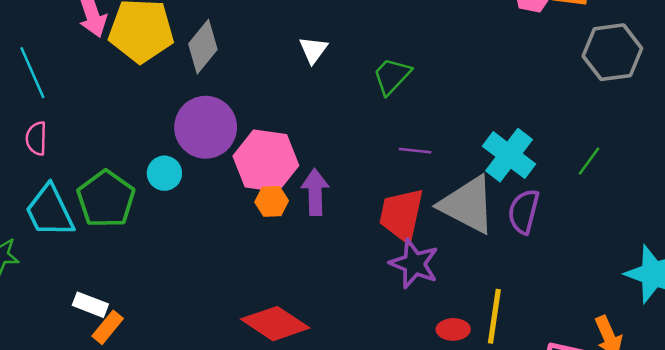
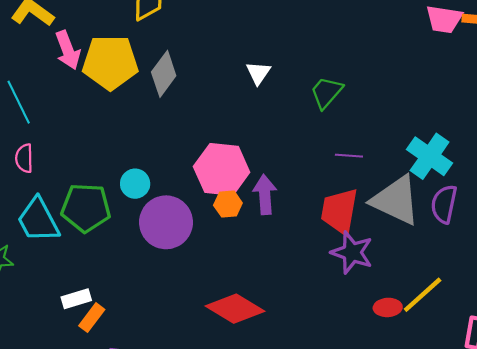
purple circle: (206, 127) -> (166, 222), moved
green pentagon: (106, 199) -> (86, 208), turned -30
white rectangle: (90, 305) -> (76, 299), turned -36
yellow line: (494, 316) -> (423, 295), turned 42

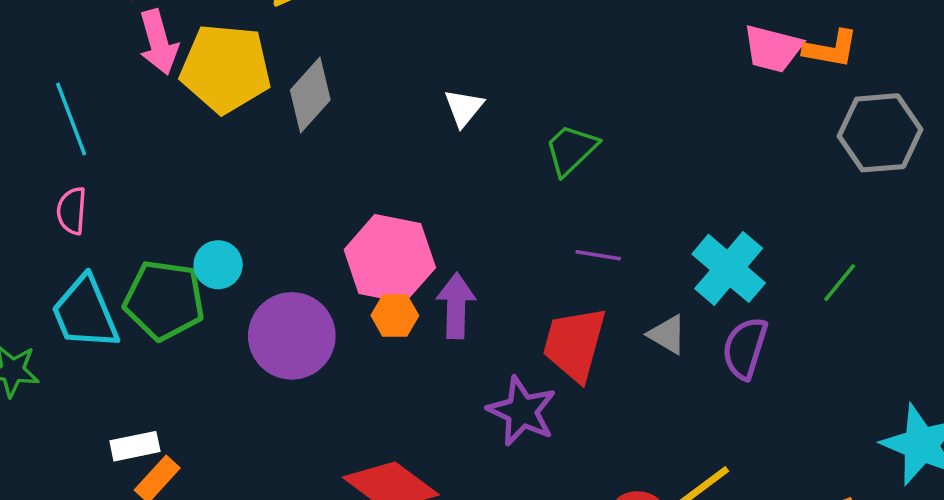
cyan circle: (135, 184) -> (218, 265), moved
gray triangle: (396, 200) -> (667, 335), size x0.5
purple star: (352, 252) -> (522, 411), moved

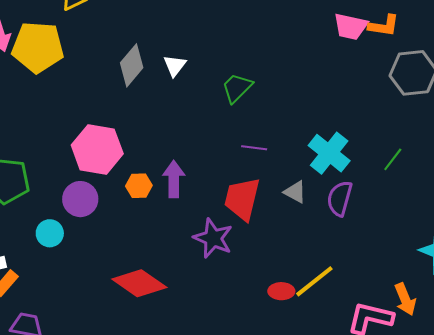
gray diamond: (310, 95) -> (132, 65), moved
pink hexagon: (390, 259) -> (97, 149), moved
cyan circle: (218, 265) -> (50, 233), moved
purple circle: (292, 336) -> (80, 199), size x0.7

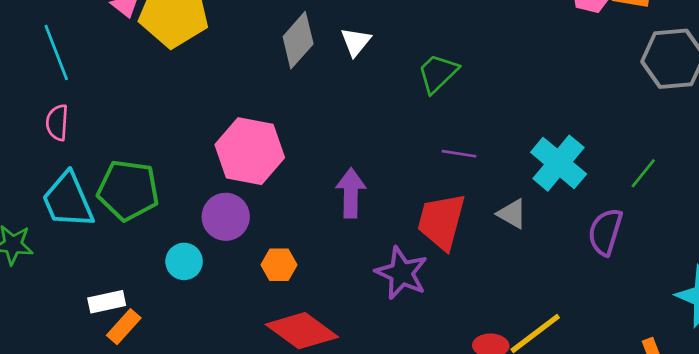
orange hexagon: (139, 186) -> (279, 265), moved
purple semicircle: (340, 198) -> (605, 232), moved

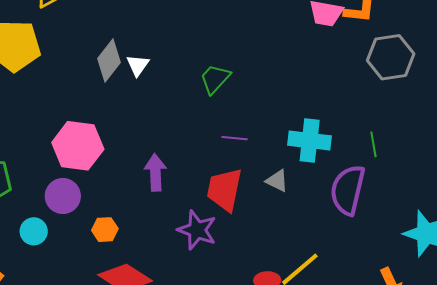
white triangle: (356, 42) -> (138, 65), moved
cyan cross: (559, 163) -> (310, 141), turned -30
green line: (643, 173) -> (373, 144), turned -45
purple semicircle: (605, 232) -> (348, 190), size x1.4

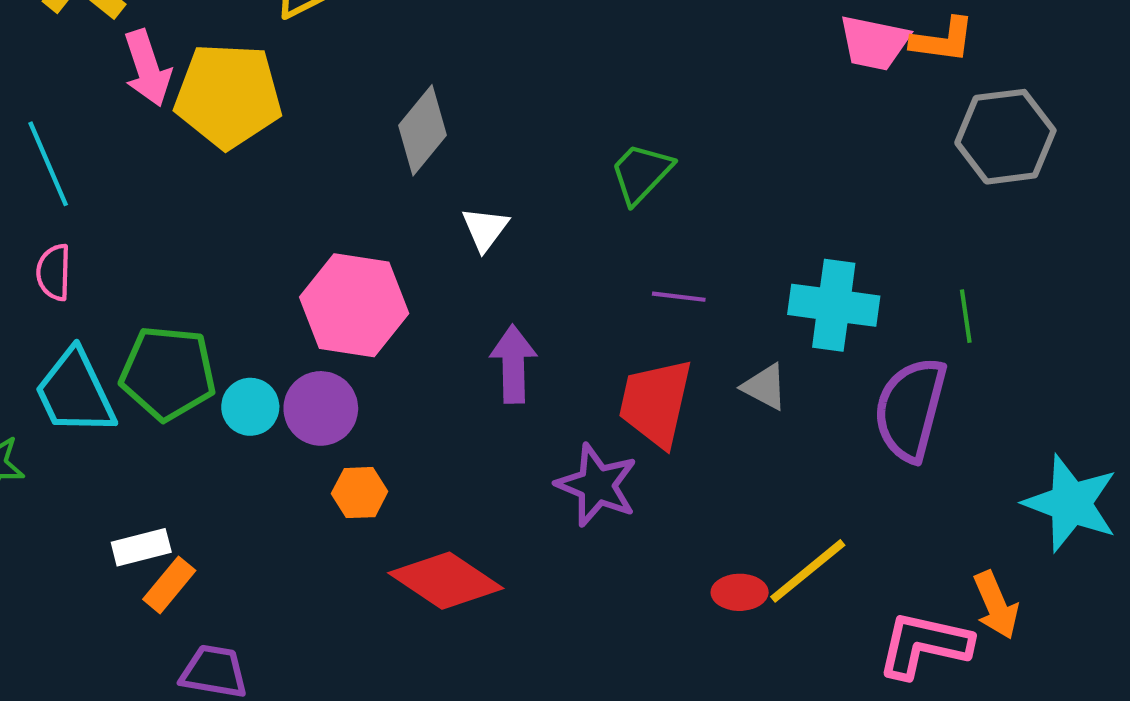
white triangle: (138, 65) -> (485, 229), moved
orange hexagon: (105, 230) -> (360, 493), moved
cyan circle: (34, 231) -> (250, 407), moved

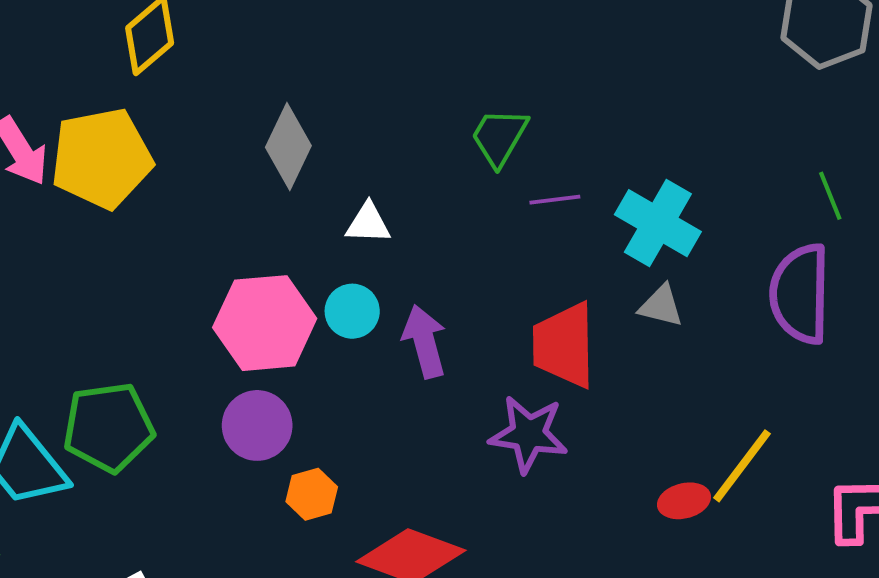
white triangle: (485, 229) -> (368, 223), turned -51
purple line: (679, 297) -> (555, 200), moved
cyan cross: (834, 305) -> (658, 223), moved, turned 36
cyan circle: (250, 407) -> (352, 311), moved

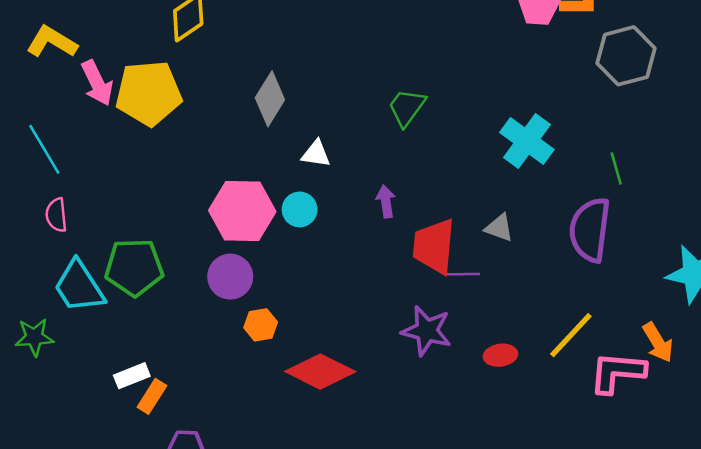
purple line: (555, 200) -> (463, 274), moved
cyan cross: (658, 223) -> (527, 141), moved
purple arrow: (424, 341) -> (386, 201), moved, size x0.7
purple star: (528, 434) -> (427, 331), moved
yellow line: (742, 466) -> (571, 335), moved

